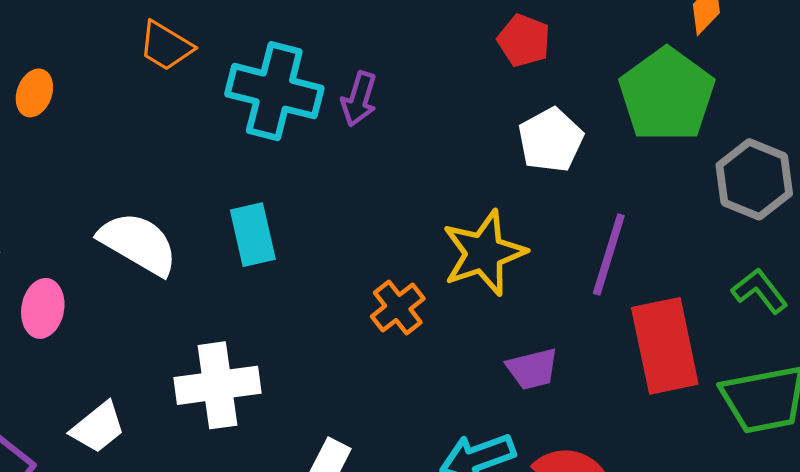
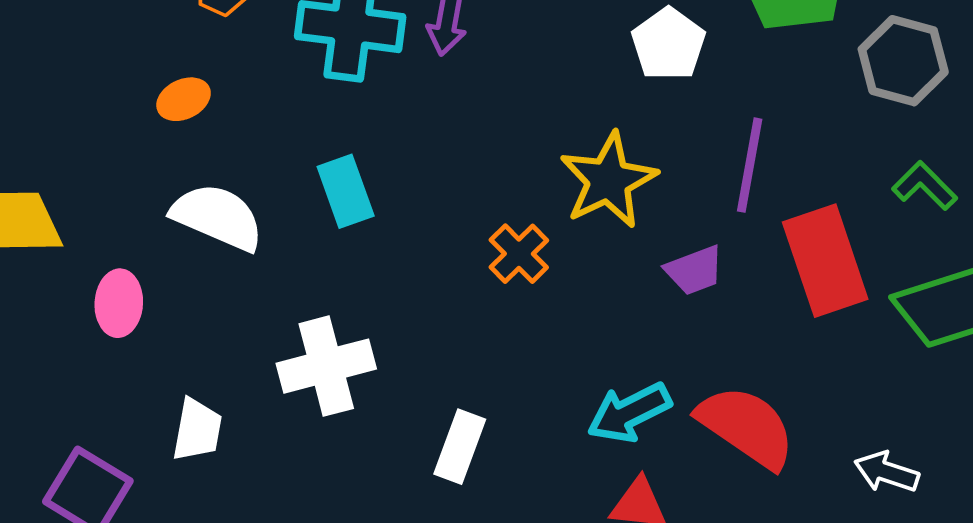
orange ellipse: (34, 93) -> (184, 99), moved, turned 51
purple trapezoid: (532, 369) -> (694, 270), moved
white trapezoid: (98, 427) -> (197, 430), turned -34

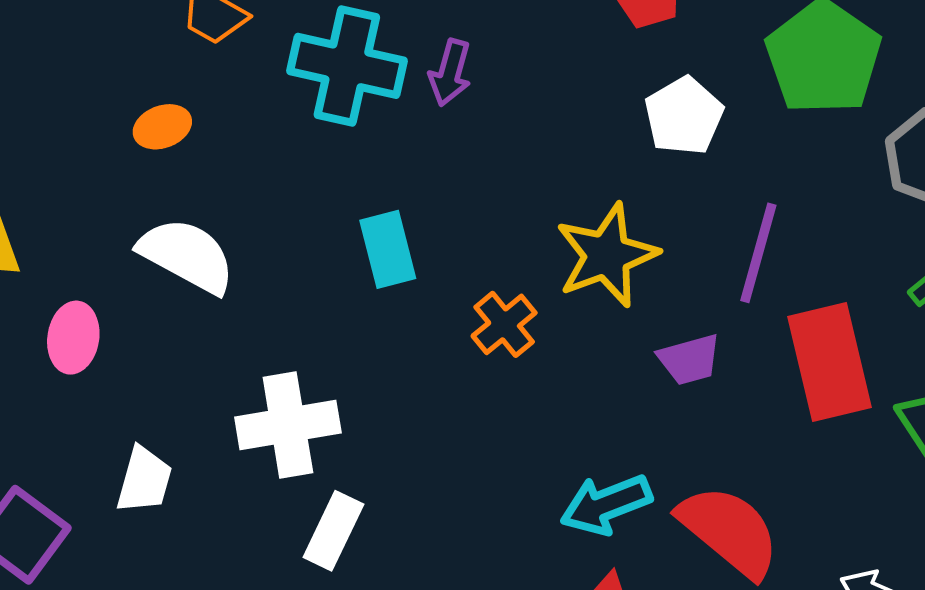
cyan rectangle: (346, 191) -> (388, 249), moved
white rectangle: (460, 447) -> (333, 531), moved

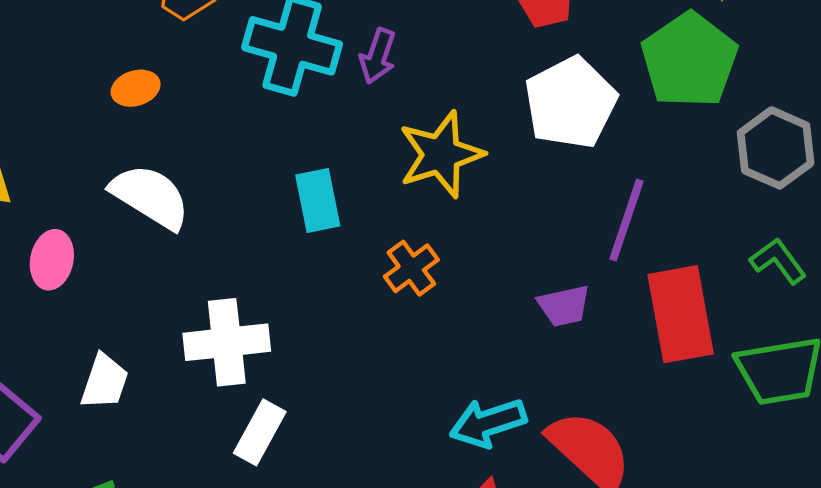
white pentagon: (684, 116) -> (571, 103), size x1.4
yellow star: (607, 255) -> (441, 154), moved

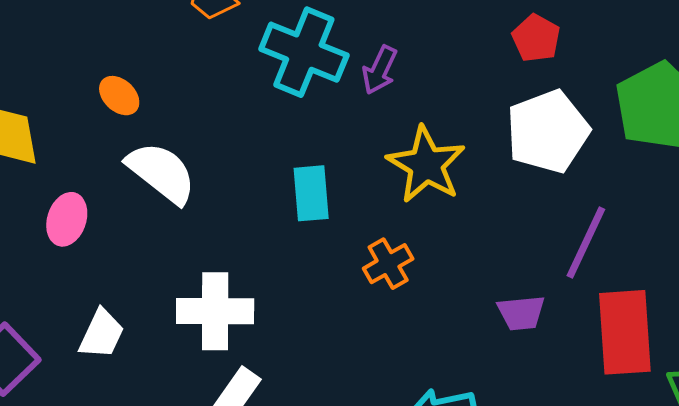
orange ellipse: (136, 88) -> (119, 96), moved, turned 54
yellow star: (441, 154) -> (426, 165), turned -30

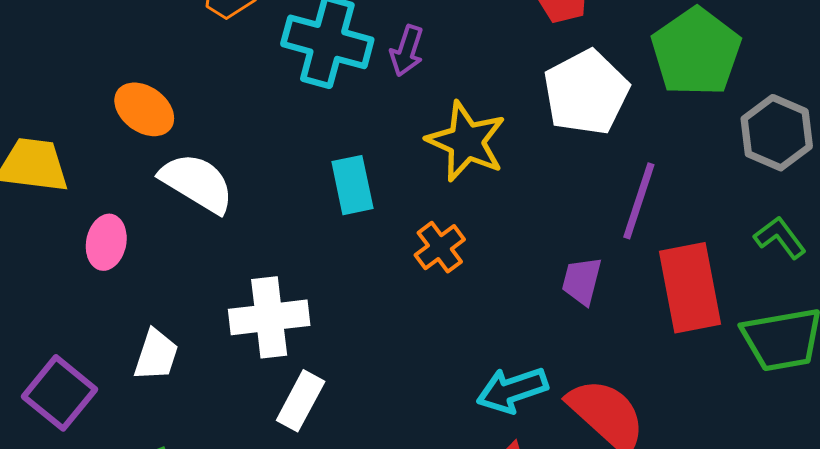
orange ellipse: (119, 96) -> (144, 109), size x1.4
purple trapezoid: (521, 313) -> (582, 281), turned 117

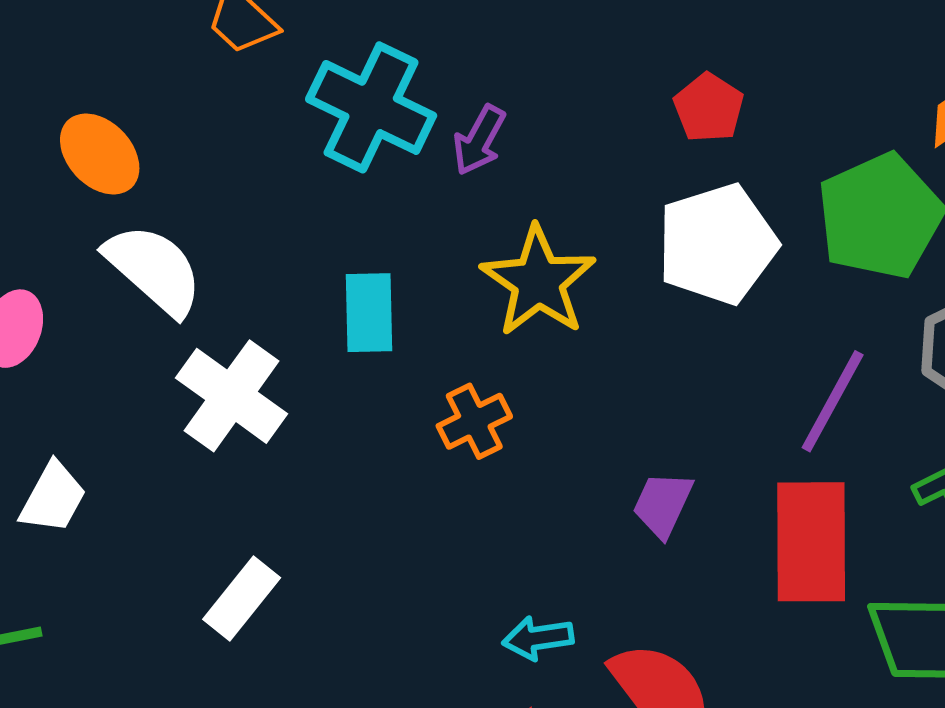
purple line: (639, 201) -> (833, 401), moved
white cross: (269, 317) -> (232, 396), moved, turned 32
cyan arrow: (512, 390) -> (538, 638), size x0.7

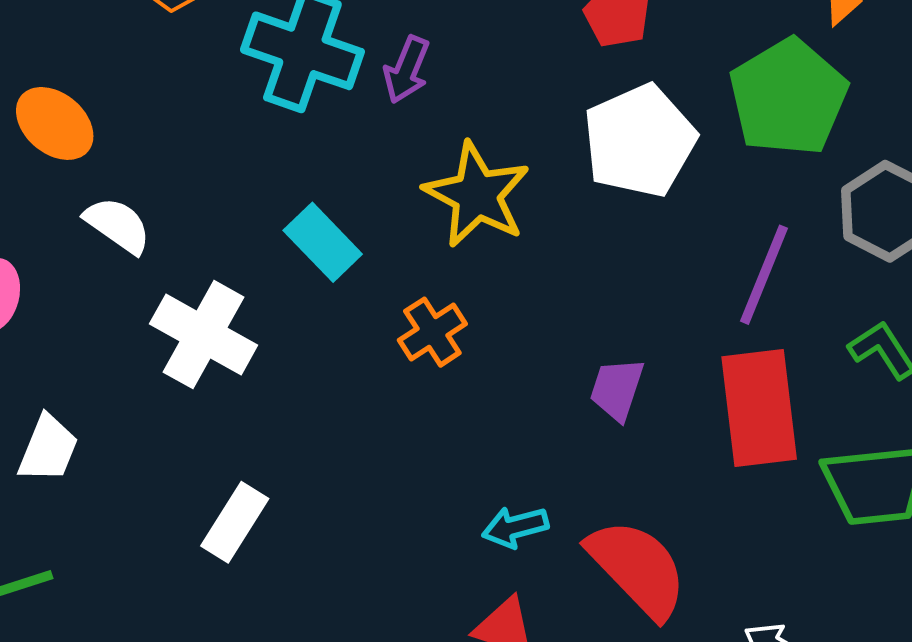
white semicircle: (154, 269) -> (118, 225), size x0.7
cyan rectangle: (369, 313) -> (323, 242), turned -36

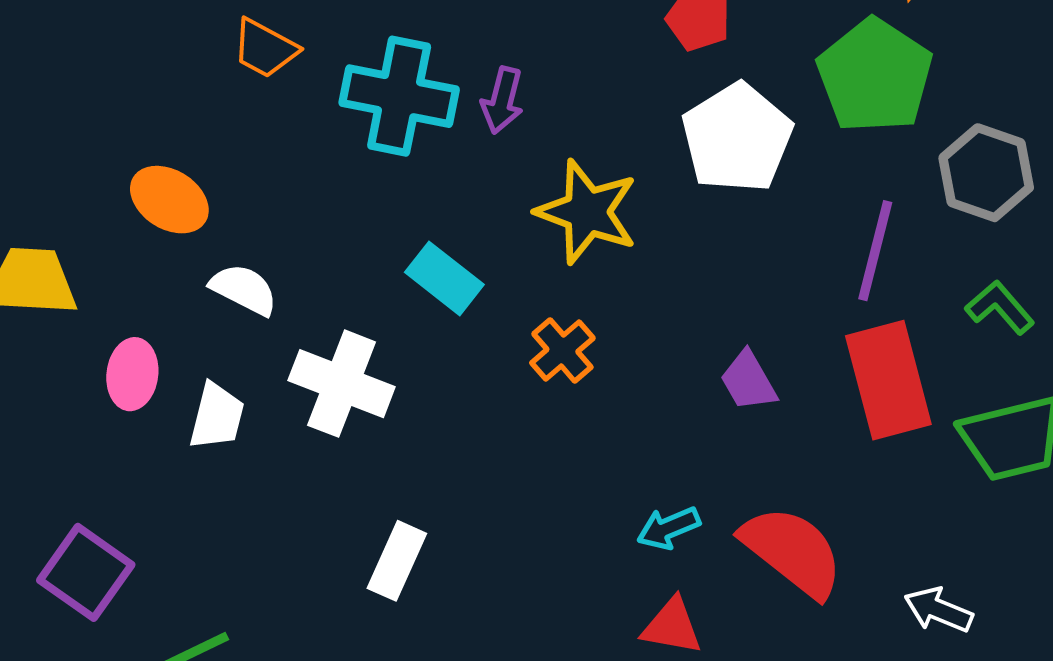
purple trapezoid: (617, 389) -> (748, 381), turned -40
white trapezoid: (48, 449) -> (217, 416), moved

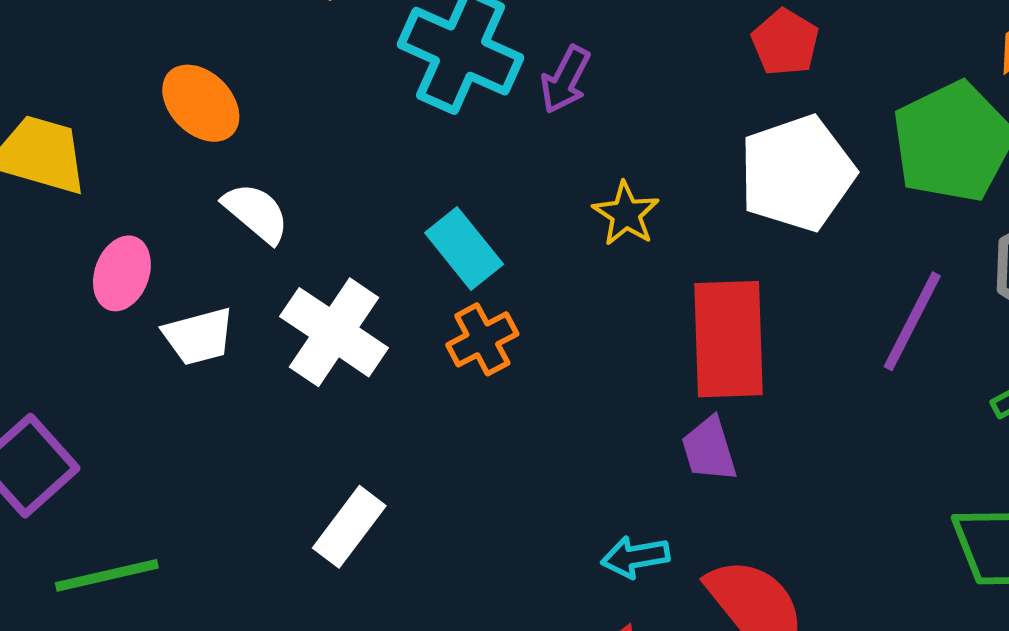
yellow star: (587, 212) -> (626, 214), size x0.6
orange cross: (562, 350) -> (482, 339), moved
red rectangle: (888, 380) -> (728, 339), moved
purple trapezoid: (748, 381) -> (709, 449), moved
white trapezoid: (217, 416) -> (199, 336), turned 48

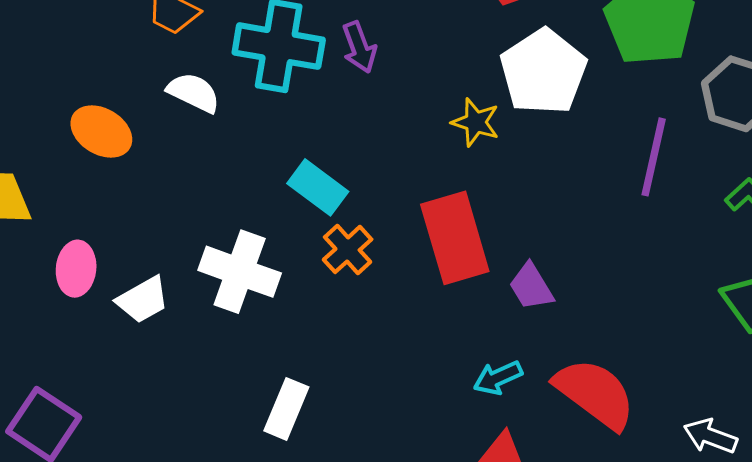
purple arrow: (565, 80) -> (359, 47), turned -33
white semicircle: (256, 213) -> (194, 92), moved
yellow star: (626, 214) -> (476, 122), moved
red rectangle: (728, 339) -> (455, 238), moved

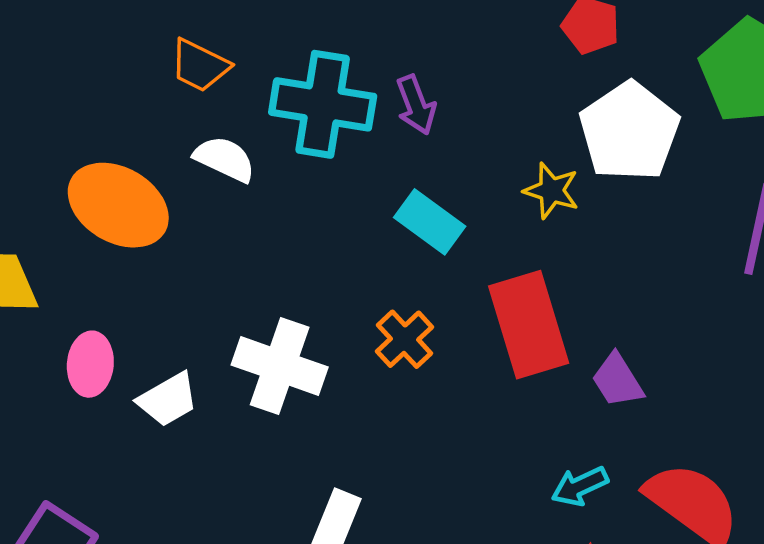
orange ellipse: (101, 131) -> (118, 205), size x1.4
cyan rectangle: (318, 187) -> (430, 222), moved

